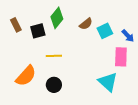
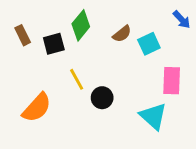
blue arrow: (128, 36) -> (182, 20), moved
yellow line: (54, 56) -> (77, 79), turned 63
black circle: (54, 85) -> (102, 98), moved

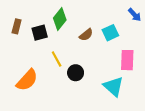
brown semicircle: (122, 34) -> (86, 35), moved
brown rectangle: (23, 35) -> (17, 26), turned 40

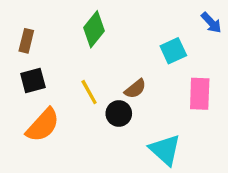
black square: (40, 33) -> (33, 80), moved
brown semicircle: (86, 35) -> (135, 89), moved
cyan triangle: (114, 86) -> (165, 150), moved

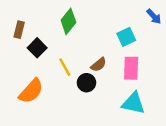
black square: (33, 80) -> (37, 48), moved, turned -30
pink rectangle: (200, 94) -> (131, 68), moved
cyan triangle: (165, 150) -> (133, 103), moved, turned -30

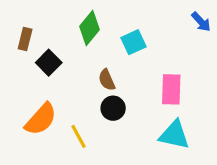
cyan square: (126, 37) -> (133, 42), moved
brown semicircle: (99, 65) -> (107, 80), moved, turned 105
yellow line: (65, 67) -> (78, 136), moved

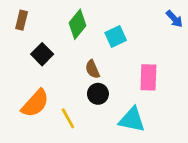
brown rectangle: (25, 39) -> (22, 20), moved
cyan triangle: (174, 135) -> (132, 120), moved

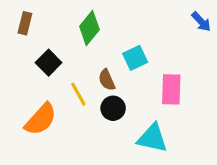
cyan square: (116, 37) -> (135, 58), moved
yellow line: (68, 118) -> (78, 94), moved

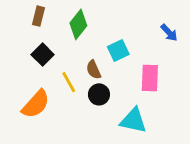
blue arrow: (201, 22) -> (169, 33), moved
brown rectangle: (25, 23) -> (38, 16), moved

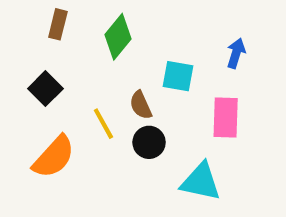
blue arrow: (169, 33) -> (236, 53), moved, turned -120
cyan square: (118, 50) -> (178, 76), turned 35
black square: (43, 55) -> (45, 89), moved

